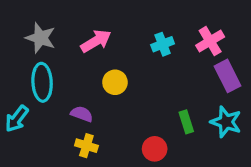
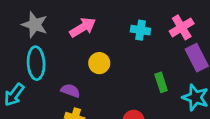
cyan cross: (163, 44) -> (140, 30), turned 30
green rectangle: (186, 122) -> (161, 82), moved

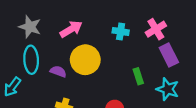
yellow circle: (99, 63) -> (85, 60), size x1.6
purple semicircle: (70, 91) -> (58, 72), moved

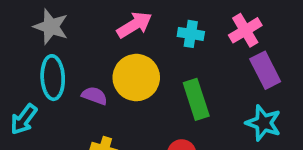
pink arrow: (71, 29) -> (134, 25), moved
green rectangle: (138, 76) -> (196, 99), moved, size x1.5

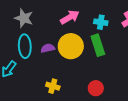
purple semicircle: (94, 96) -> (48, 48), moved, turned -32
green rectangle: (196, 99) -> (98, 45), moved

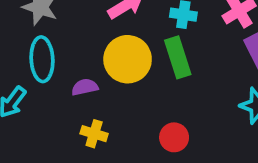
purple semicircle: (48, 48) -> (85, 87), moved

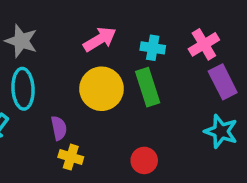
purple semicircle: (85, 87) -> (59, 128), moved, turned 90

